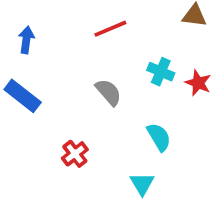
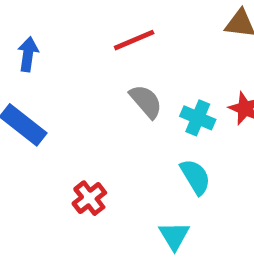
cyan cross: (161, 72) -> (198, 118), moved
gray semicircle: (108, 92) -> (146, 101), moved

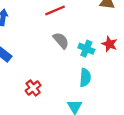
cyan semicircle: (195, 177) -> (85, 78), turned 36

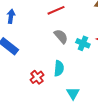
cyan semicircle: (85, 78) -> (59, 68), moved

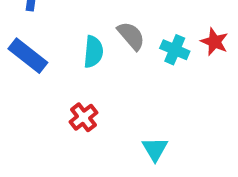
cyan semicircle: (59, 68) -> (93, 52), moved

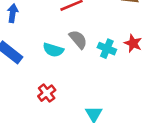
cyan semicircle: (93, 52) -> (53, 50), turned 102

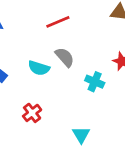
cyan cross: (107, 49) -> (95, 82), moved

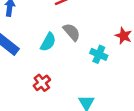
cyan semicircle: (39, 68) -> (48, 42), turned -78

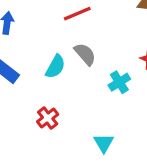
cyan cross: (99, 54) -> (119, 82), turned 35

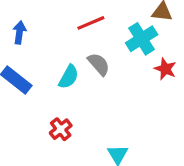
cyan cross: (119, 82) -> (142, 39), moved, size x1.4

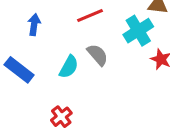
blue arrow: (19, 32) -> (34, 25), moved

